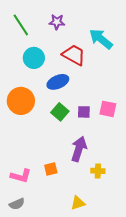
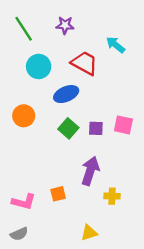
cyan arrow: (101, 39) -> (115, 45), size x0.7
orange circle: (21, 101) -> (24, 116), size x0.7

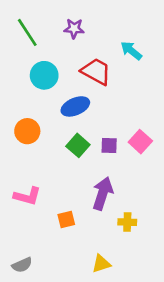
pink square: (123, 125) -> (140, 142), turned 30
pink L-shape: (24, 202) -> (27, 196), moved

